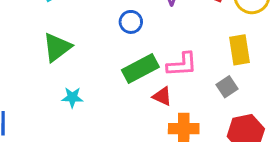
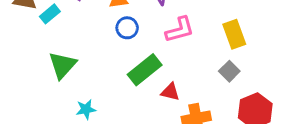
pink L-shape: (182, 65) -> (180, 30), moved

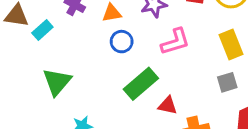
gray square: (229, 71) -> (227, 82), turned 30

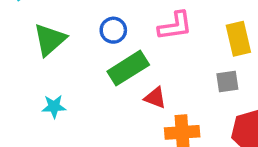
blue circle: (122, 42) -> (113, 30), moved
green triangle: (57, 82) -> (50, 40), moved

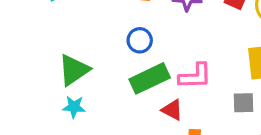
pink L-shape: (175, 26) -> (195, 76), moved
green triangle: (50, 40) -> (74, 70), moved

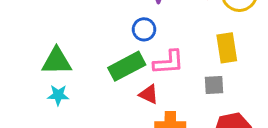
blue circle: (140, 40) -> (144, 29), moved
green triangle: (74, 70) -> (57, 61), turned 36

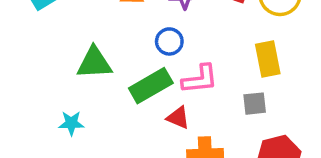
green triangle: (57, 61) -> (94, 63), moved

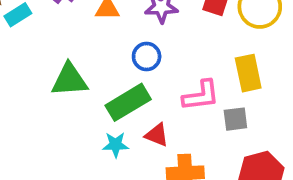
pink L-shape: (200, 79) -> (201, 96), moved
cyan star: (71, 123) -> (116, 145), moved

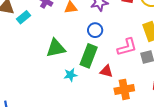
green rectangle: (128, 102) -> (89, 56), turned -30
cyan star: (116, 145) -> (71, 75), moved

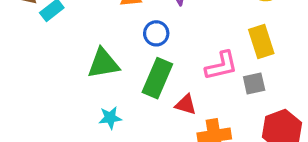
blue circle: (95, 30) -> (156, 33), moved
cyan star: (71, 75) -> (110, 118), moved

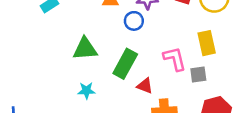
blue circle: (156, 33) -> (134, 21), moved
pink L-shape: (221, 66) -> (175, 59), turned -96

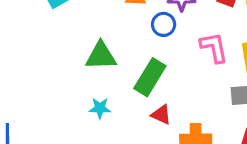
pink L-shape: (175, 59) -> (214, 47), moved
red triangle: (145, 86) -> (161, 115), moved

